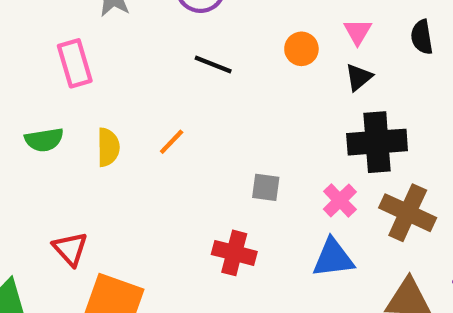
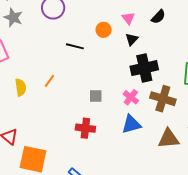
black semicircle: (422, 37) -> (158, 17), turned -119
black line: (213, 64) -> (75, 46), moved

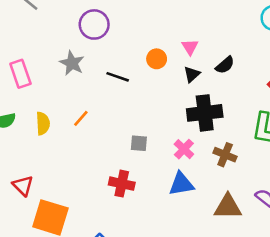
black semicircle: (158, 17) -> (225, 65), moved
gray star: (13, 18) -> (72, 63), moved
brown cross: (163, 99) -> (225, 155), size x0.7

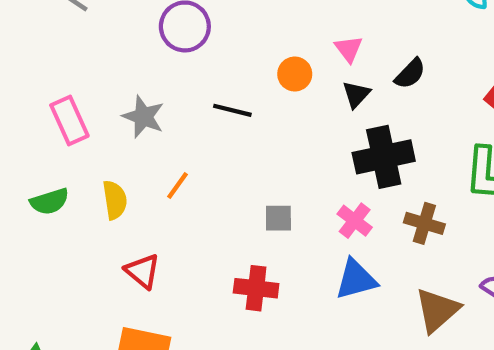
gray star: (72, 63) -> (143, 117), moved
red triangle: (23, 186) -> (143, 271), moved
brown triangle: (228, 207) -> (437, 310), turned -36

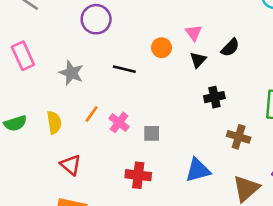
pink rectangle: (69, 120) -> (23, 56), moved
black cross: (384, 157) -> (214, 97), size x0.6
pink cross: (355, 221) -> (119, 122), moved

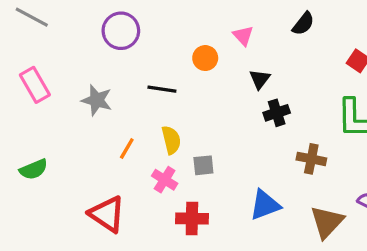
black semicircle: (230, 48) -> (303, 24), moved
black triangle: (198, 60) -> (260, 79), moved
pink cross: (119, 122) -> (165, 180), moved
yellow semicircle: (54, 123) -> (171, 140), moved
red triangle: (71, 165) -> (107, 214), size x1.4

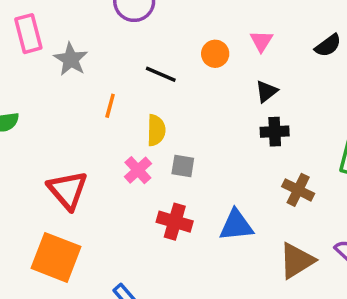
gray star: (97, 100) -> (71, 59), moved
orange line: (127, 148) -> (110, 106), moved, turned -30
red cross: (192, 219) -> (175, 222), moved

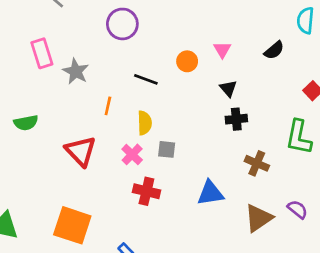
black triangle: (266, 91) -> (228, 88), turned -30
red triangle: (68, 190) -> (81, 151), moved
red cross: (175, 222) -> (146, 191), moved

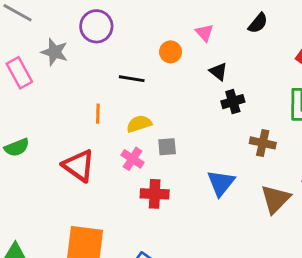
gray star: (76, 71) -> (54, 52), moved
yellow semicircle: (145, 123) -> (139, 124), turned -95
blue triangle: (210, 193) -> (221, 183), turned -32

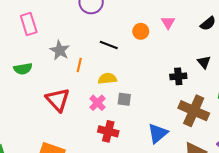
gray star: (54, 52) -> (60, 50), moved
black triangle: (218, 71) -> (204, 62), moved
brown cross: (263, 143) -> (194, 111), size x1.6
green semicircle: (17, 147) -> (23, 69), moved

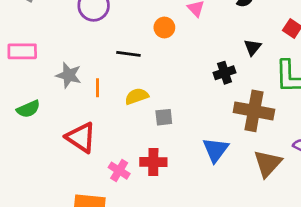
pink rectangle: (29, 24) -> (22, 51), turned -60
black triangle: (204, 62) -> (253, 47), turned 32
pink cross: (97, 103) -> (119, 171), moved

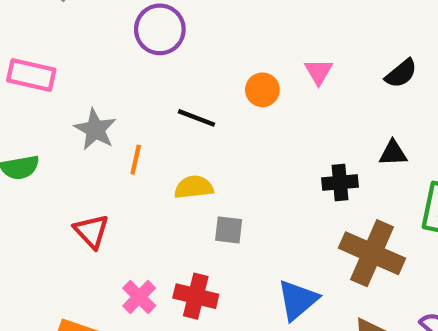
black triangle: (253, 47) -> (393, 153), turned 36
red triangle: (81, 137) -> (91, 231), size x0.7

